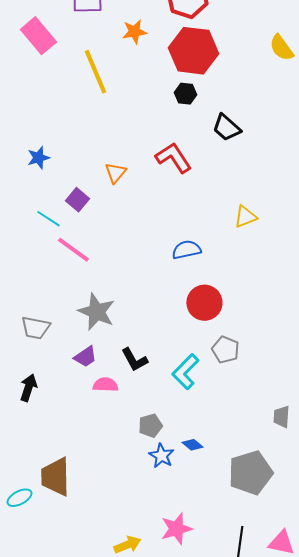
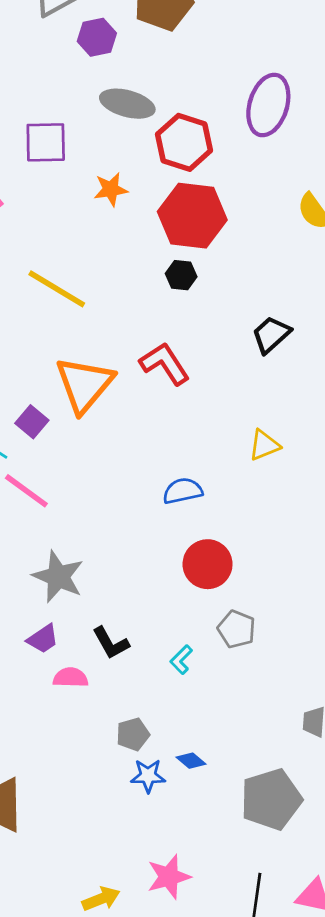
yellow line: (95, 72) -> (57, 289), moved, turned -36
black trapezoid: (226, 128) -> (271, 335), moved, turned 96
orange triangle: (115, 173) -> (84, 384), size x2.0
cyan L-shape: (185, 372) -> (181, 660), size x0.6
blue star: (161, 456) -> (148, 776), turned -30

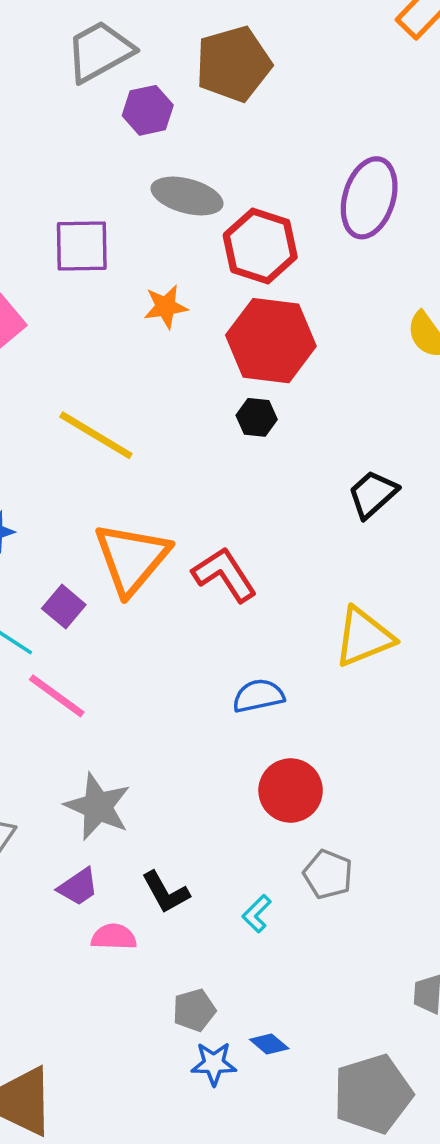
red L-shape: (165, 364) -> (224, 574), moved
yellow triangle: (264, 445) -> (364, 637), size x1.5

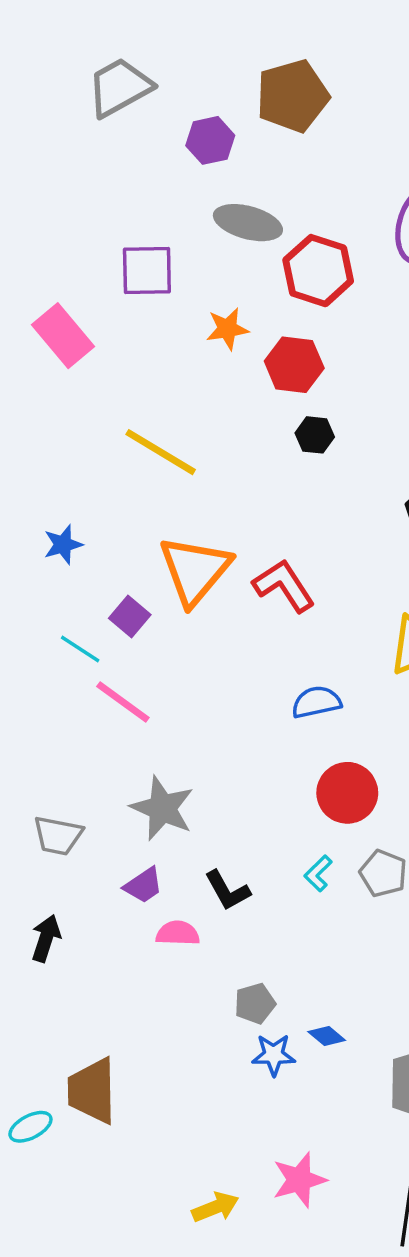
gray trapezoid: (100, 51) -> (120, 87), moved
red hexagon: (271, 341) -> (294, 365), moved, size x0.7
cyan L-shape: (257, 914) -> (318, 873), moved

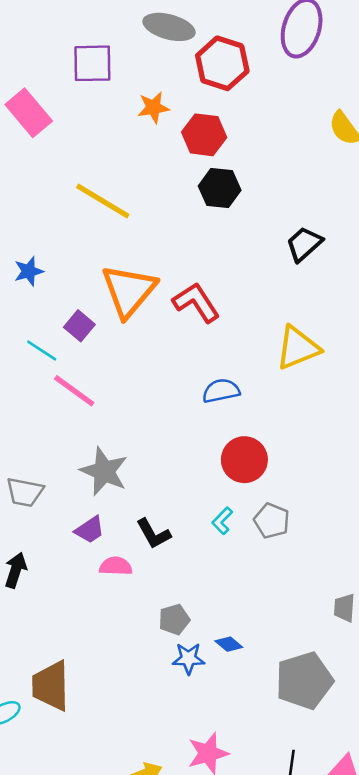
black hexagon: (315, 435) -> (220, 188), size x1.4

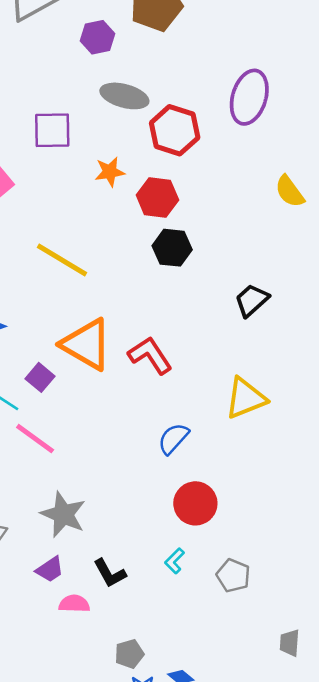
orange triangle: (129, 291) -> (86, 344), turned -40
blue semicircle: (221, 391) -> (173, 439), turned -36
gray pentagon: (272, 521) -> (233, 576), moved

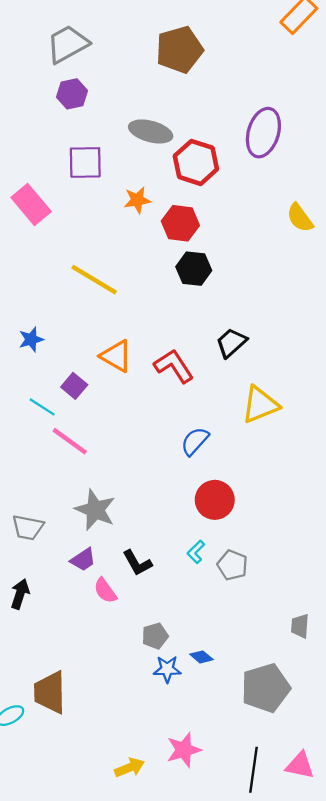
purple hexagon: (98, 37) -> (72, 94), moved
black trapezoid: (252, 300) -> (231, 343), moved
orange triangle: (86, 344) -> (116, 356), size x0.7
gray pentagon: (233, 576) -> (232, 565), moved
pink semicircle: (74, 604) -> (105, 591), turned -128

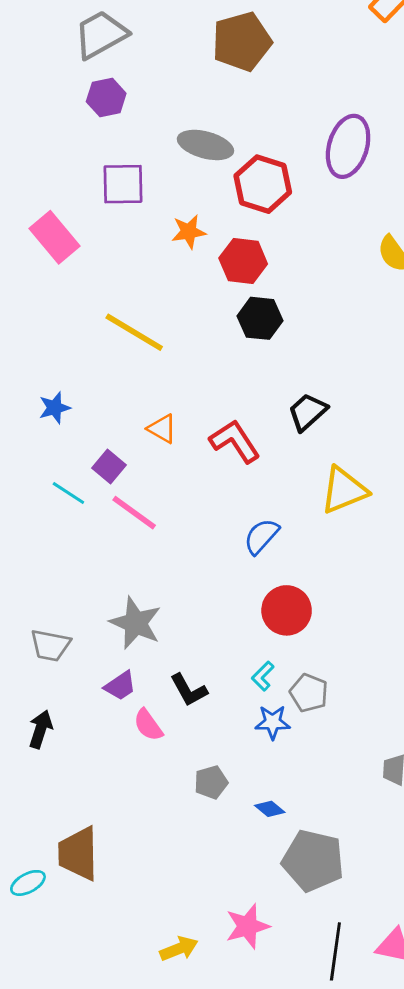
orange triangle: (116, 356) -> (162, 429), size x0.7
pink line: (70, 441) -> (134, 513), moved
blue star: (167, 669) -> (273, 722), moved
gray pentagon: (266, 688) -> (313, 861), moved, turned 30

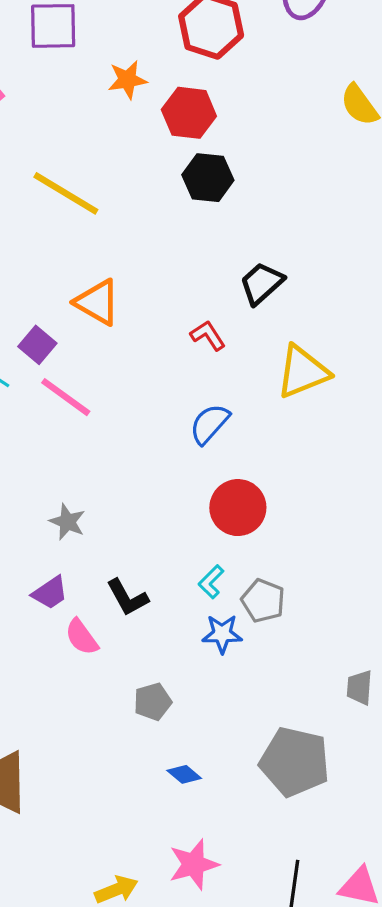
orange triangle: (162, 429) -> (97, 302), size x1.4
red L-shape: (235, 441) -> (208, 335), moved, size x0.6
gray star: (136, 623) -> (67, 522), size x0.6
blue diamond: (270, 809) -> (184, 774), moved
gray pentagon: (313, 861) -> (295, 762), moved

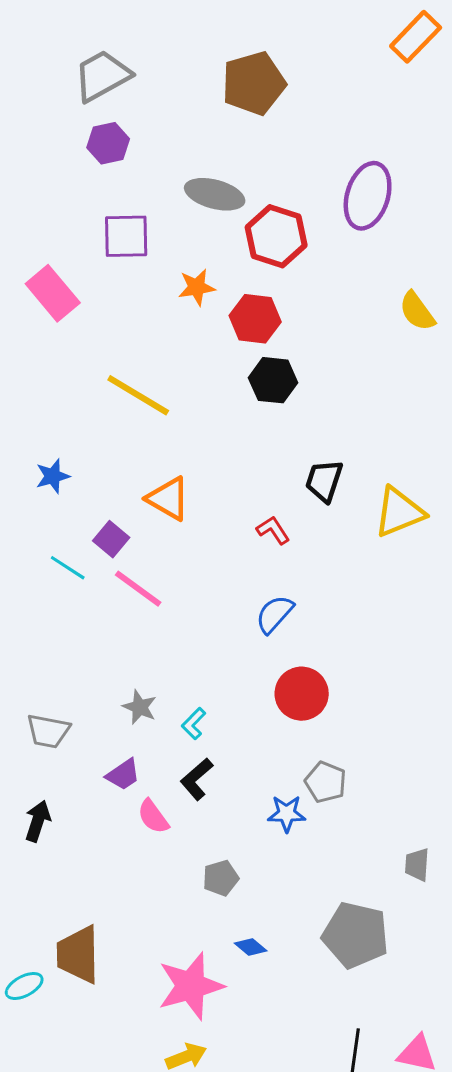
black trapezoid: (262, 283) -> (324, 481), turned -30
yellow triangle: (303, 372) -> (399, 512), moved
cyan L-shape: (211, 582) -> (194, 724), moved
black L-shape: (127, 598) -> (197, 779), turned 78
pink star: (194, 864) -> (191, 986), moved, size x1.4

